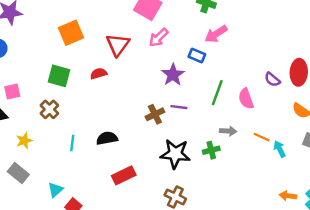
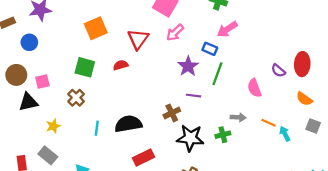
green line: (217, 93) -> (217, 74), moved
brown cross: (155, 114) -> (172, 113), moved
black semicircle: (107, 138) -> (128, 124), size x1.4

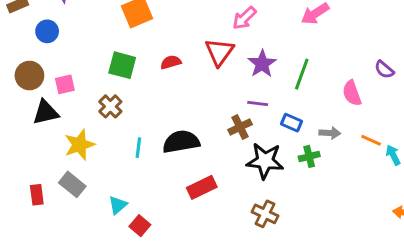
red triangle: (138, 39) -> (219, 52), moved
blue rectangle: (210, 49) -> (292, 123), moved
purple line: (194, 96) -> (258, 103), moved
yellow star: (53, 126) -> (80, 145), size x1.5

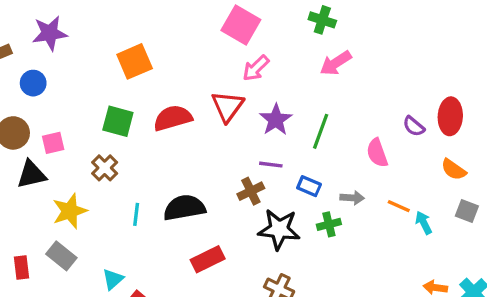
red semicircle: (171, 62) -> (173, 118), size x1.6

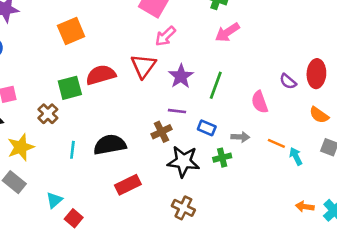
green square: (118, 121) -> (70, 88), moved, turned -30

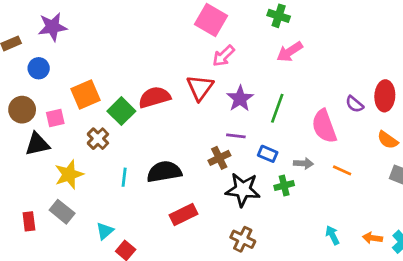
orange square: (71, 31) -> (86, 94), moved
green square: (70, 88) -> (121, 111), turned -30
pink semicircle: (260, 102) -> (324, 126), size x1.4
cyan arrow: (296, 156) -> (332, 235), moved

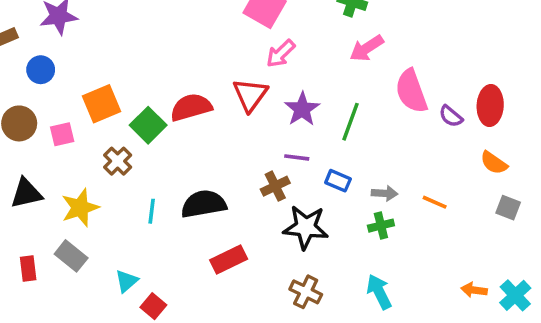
pink semicircle: (324, 126) -> (411, 91), moved
black triangle: (37, 144) -> (26, 193), moved
green cross: (284, 186) -> (381, 226), moved
cyan arrow: (332, 235) -> (379, 292), moved, size x1.4

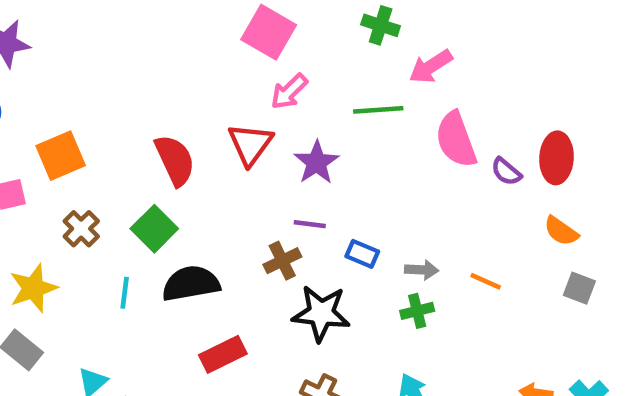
pink arrow: (367, 48) -> (431, 66), moved
red semicircle: (191, 107) -> (175, 160), turned 81
green line: (350, 122) -> (378, 110), moved, turned 66
green square: (148, 125) -> (154, 229), moved

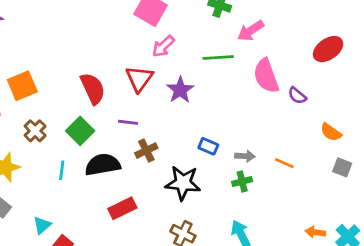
red ellipse: (556, 158) -> (328, 49), moved, turned 52
purple line: (310, 224) -> (128, 122), moved
brown cross: (282, 261) -> (146, 151), moved

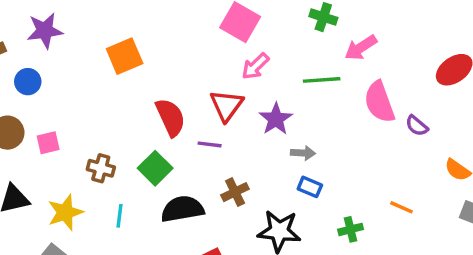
orange square: (22, 86) -> (125, 56), moved
purple line: (128, 122) -> (210, 144), moved
brown cross: (35, 131) -> (101, 168), turned -30
gray arrow: (245, 156) -> (303, 153), moved
cyan line: (62, 170) -> (120, 216), moved

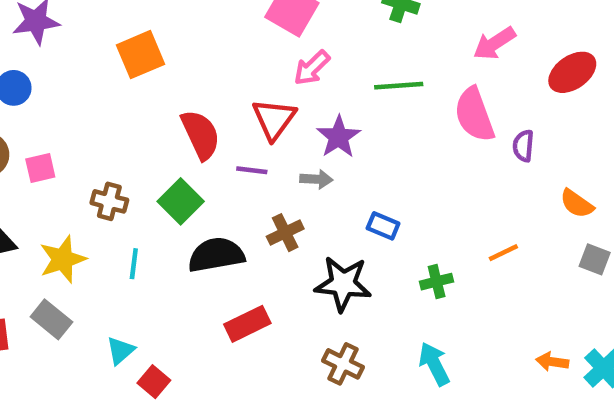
pink arrow: (361, 48) -> (494, 43), moved
purple semicircle: (417, 126) -> (523, 146), turned 55
gray arrow: (303, 153) -> (316, 179), moved
orange line: (401, 207) -> (503, 253), turned -50

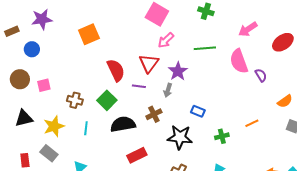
purple semicircle: (523, 146) -> (261, 75), turned 144
gray arrow: (316, 179) -> (168, 90), turned 104
orange semicircle: (577, 204) -> (285, 101), turned -70

